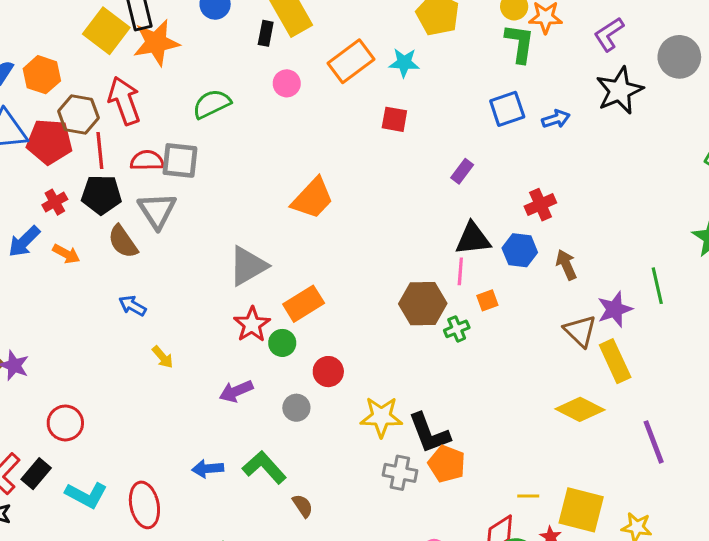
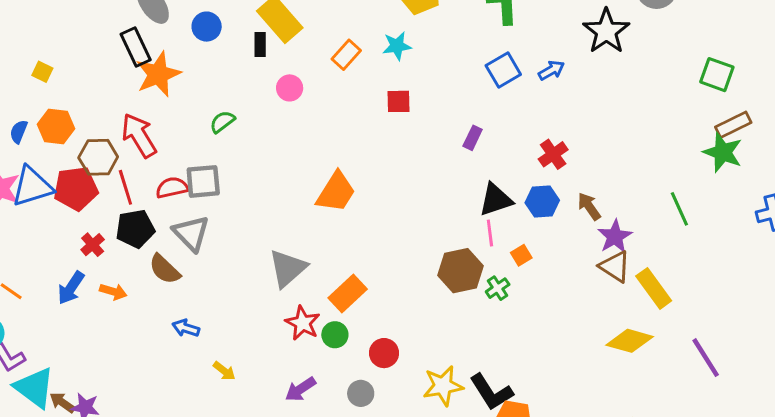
yellow square: (106, 31) -> (42, 72), moved, size x0.5
orange rectangle: (351, 61) -> (346, 55), size x0.7
green semicircle: (212, 104) -> (222, 122), size x0.7
purple star: (615, 309) -> (615, 236), moved

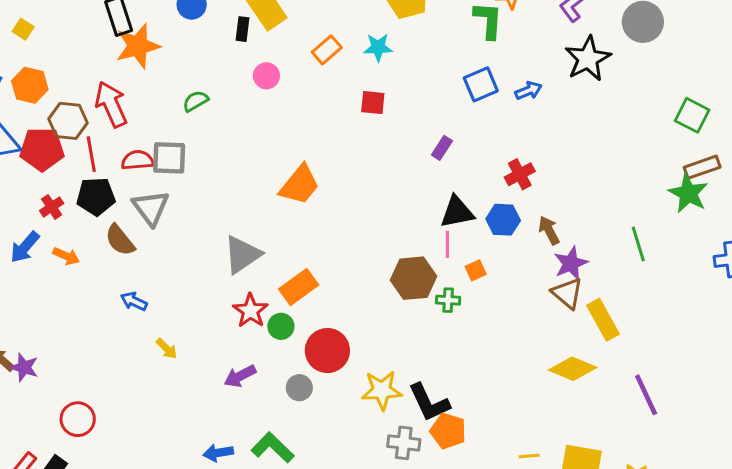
green cross: (498, 288) -> (448, 300), turned 30
red circle: (384, 353) -> (327, 351), size x1.5

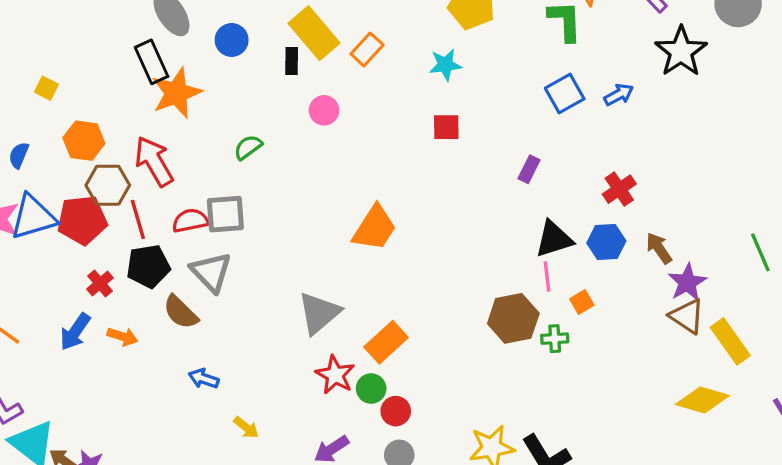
orange rectangle: (327, 50) -> (367, 49), moved
orange hexagon: (30, 85) -> (84, 141), moved
red circle: (327, 351) -> (396, 411), moved, size x0.6

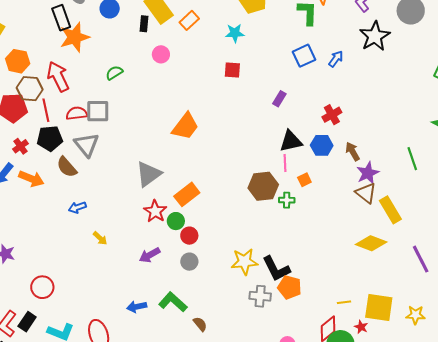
blue arrow: (619, 95) -> (336, 59), turned -30
orange arrow: (123, 336) -> (31, 179), size x1.4
blue arrow: (204, 379) -> (77, 207), turned -42

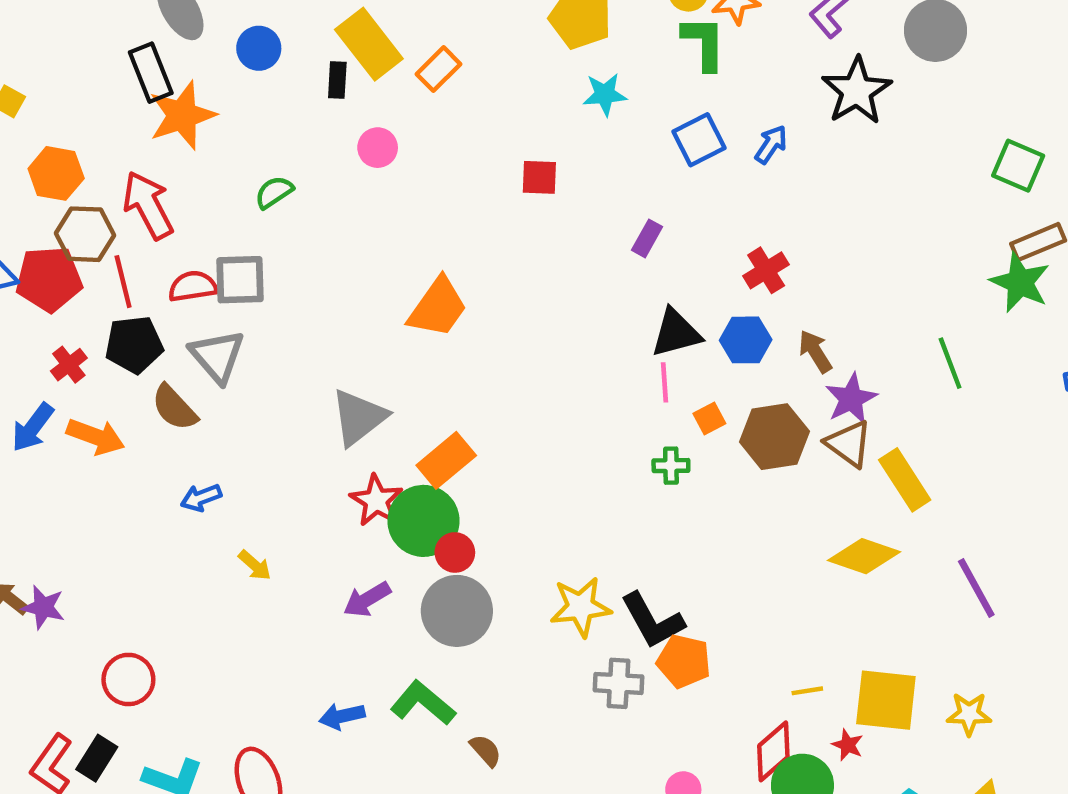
cyan star: (235, 33) -> (605, 94), moved
brown hexagon: (263, 186) -> (774, 437), moved
green circle: (176, 221) -> (423, 521), size x1.8
gray circle: (189, 262) -> (457, 611), size x1.8

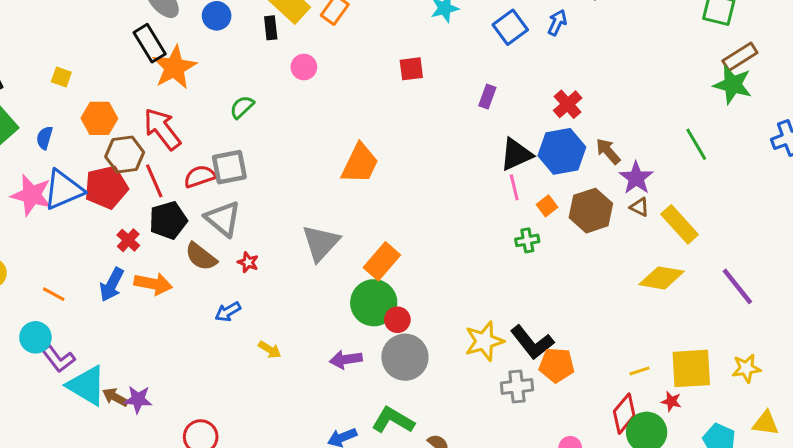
blue hexagon: (746, 340) -> (562, 151), size x1.4
brown triangle: (849, 444) -> (639, 207), size x0.6
red star: (376, 501) -> (248, 262), moved, size x0.6
purple arrow: (367, 599) -> (346, 359), turned 32

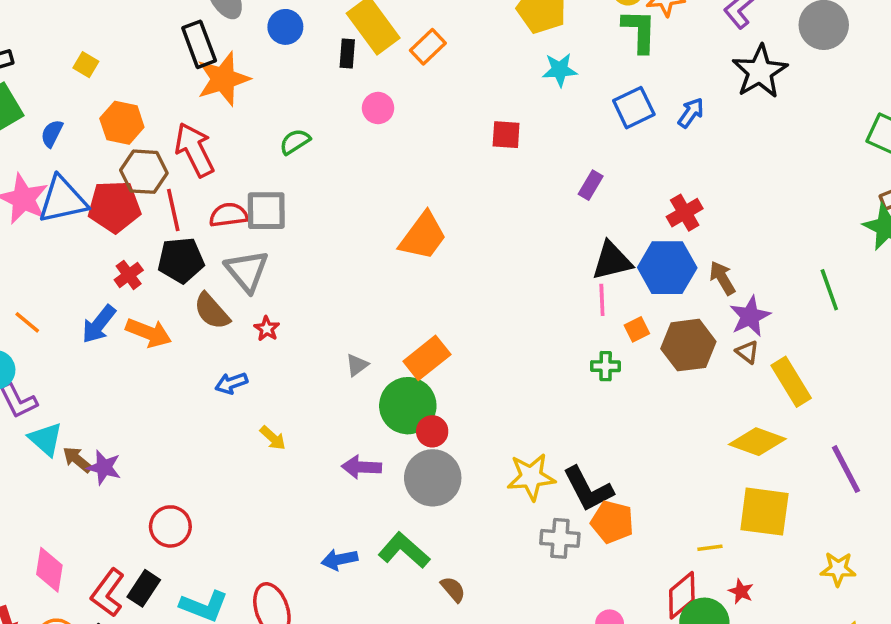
gray triangle: (321, 243) -> (357, 365), moved, size x0.5
yellow square: (691, 368) -> (764, 512), moved
cyan triangle: (87, 386) -> (46, 439), size x0.7

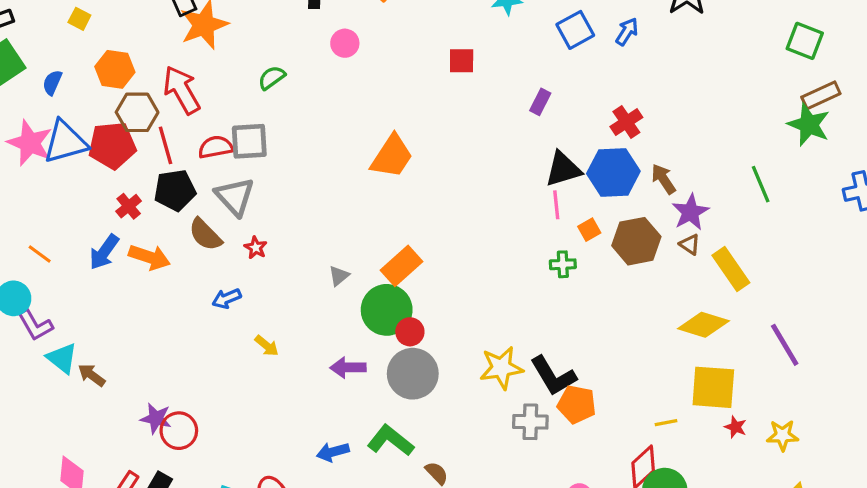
purple star: (104, 467) -> (156, 418), moved
red star: (741, 591) -> (736, 427), moved

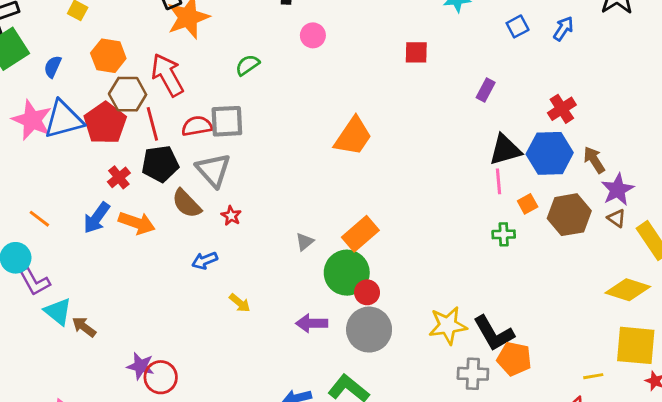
blue square: (575, 30) -> (518, 26), size x0.7
red pentagon: (112, 145) -> (105, 123), turned -30

